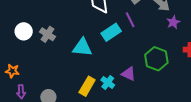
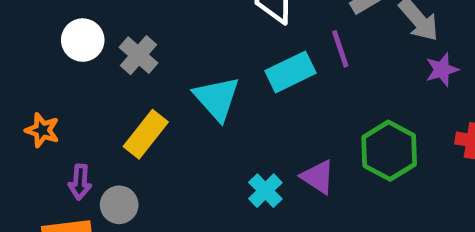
cyan triangle: (82, 47) -> (217, 98), turned 35
yellow rectangle: (87, 86) -> (146, 134), moved
purple arrow: (21, 92) -> (80, 182), moved

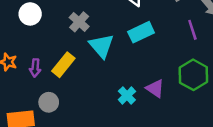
purple line: (340, 49) -> (192, 30), moved
gray cross: (138, 55) -> (79, 22), moved
purple arrow: (80, 182) -> (35, 68), moved

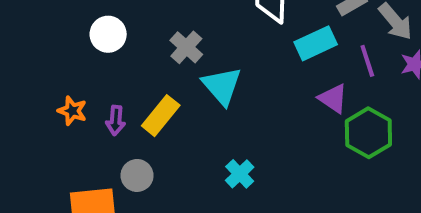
cyan rectangle: (141, 32) -> (316, 43), moved
purple triangle: (155, 88) -> (333, 98), moved
cyan cross: (127, 95) -> (240, 174), moved

